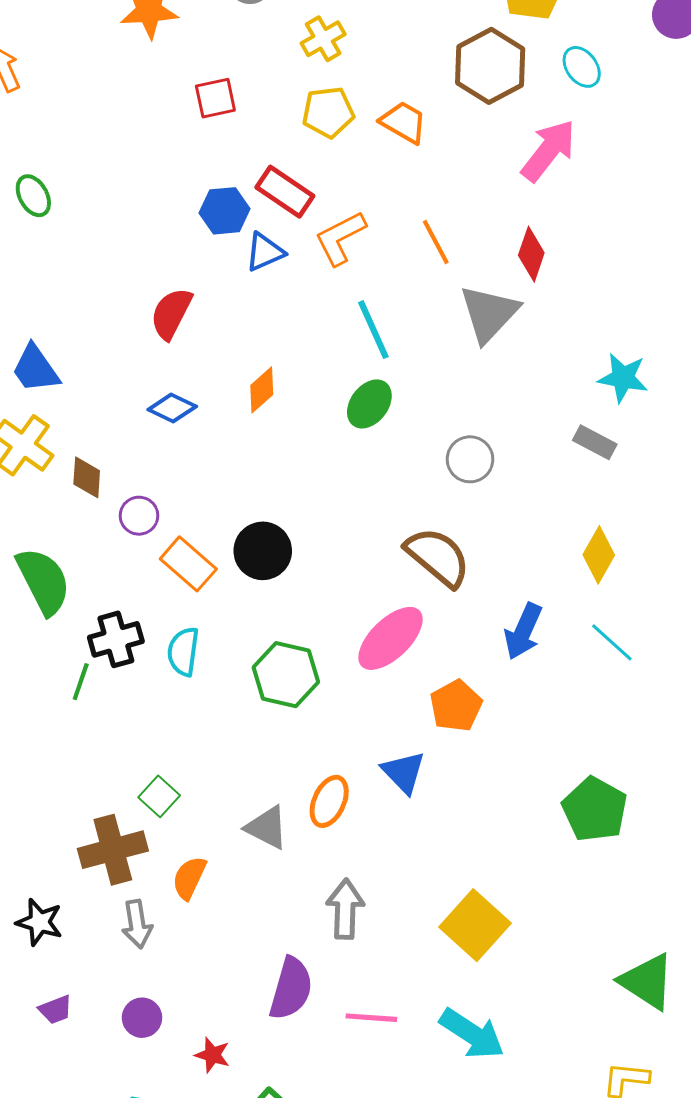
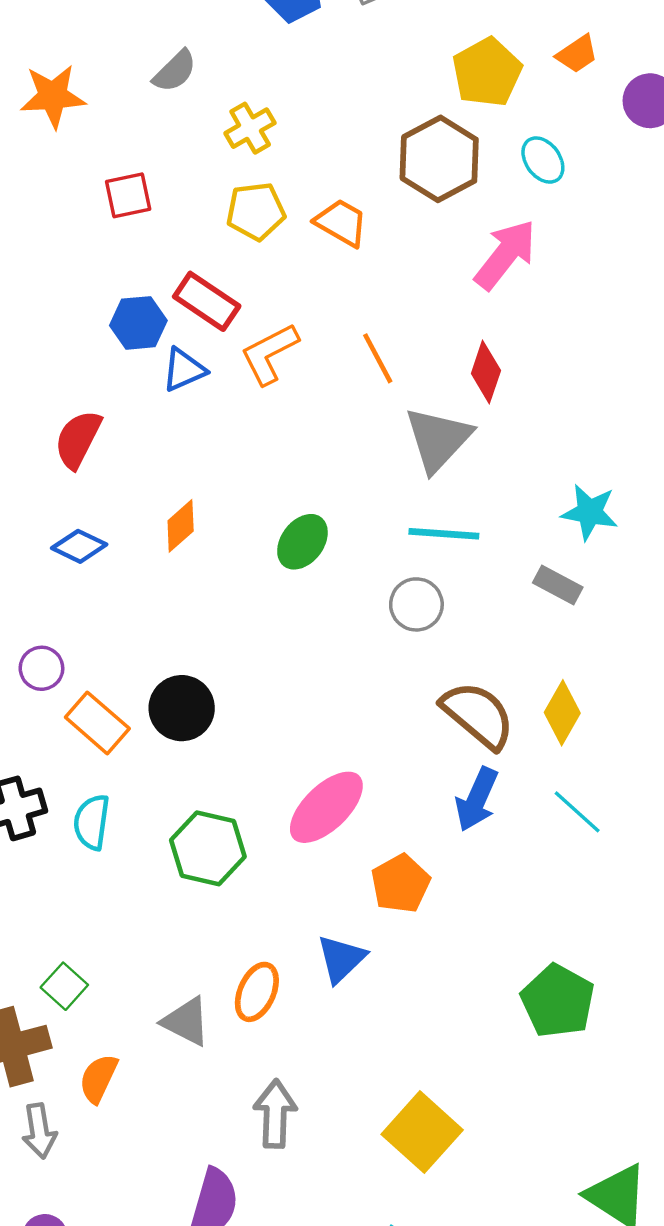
cyan line: (373, 330) -> (444, 534), moved, turned -62
brown semicircle: (438, 557) -> (478, 715), moved
blue triangle: (404, 772) -> (341, 959), turned 30

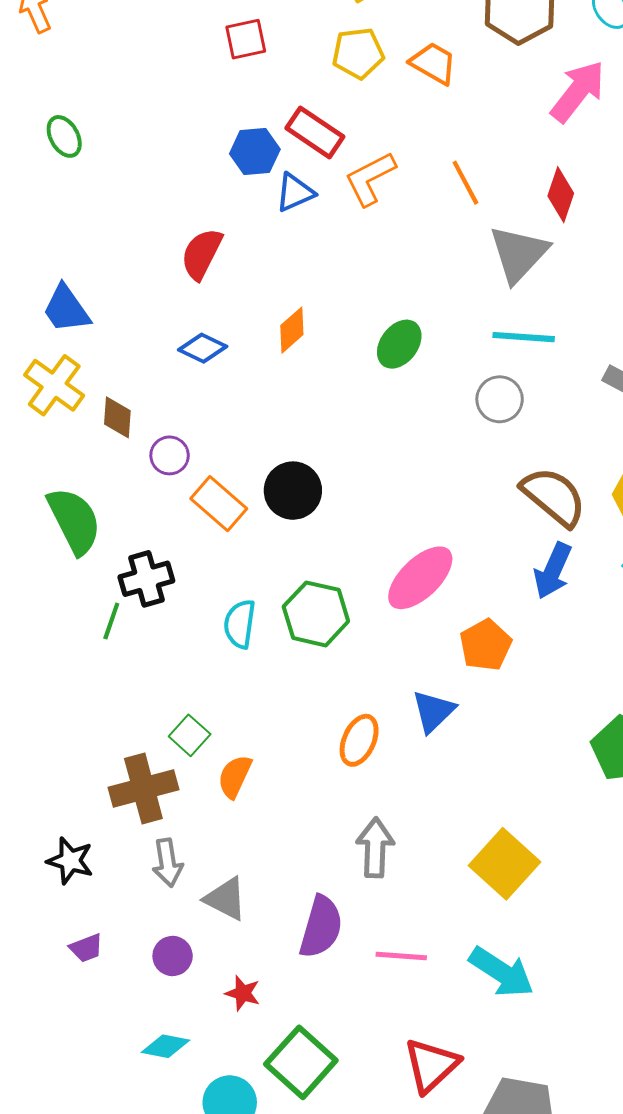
cyan semicircle: (92, 822) -> (240, 624), moved
gray triangle: (186, 1022) -> (226, 899), moved
orange semicircle: (98, 1079) -> (235, 776), moved

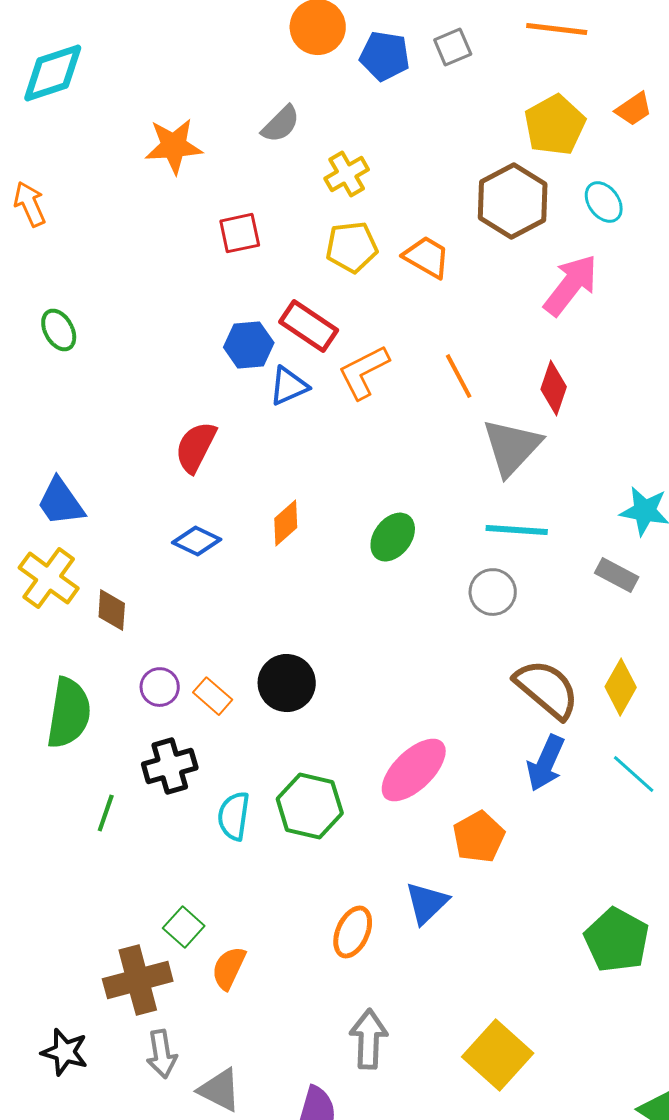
purple circle: (170, 455) -> (160, 687), moved
orange rectangle: (219, 504) -> (213, 696), size x0.7
green semicircle: (74, 521) -> (69, 713), turned 36
black cross: (146, 579) -> (170, 766), moved

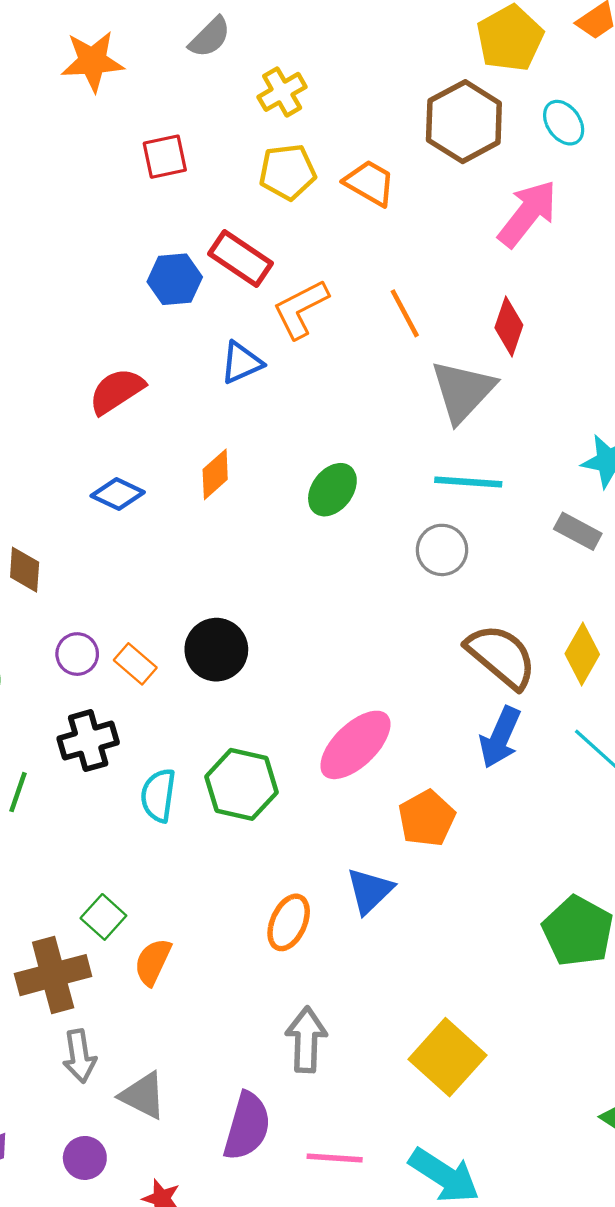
blue triangle: (289, 386) -> (242, 363), moved
red semicircle: (196, 447) -> (117, 391), turned 30

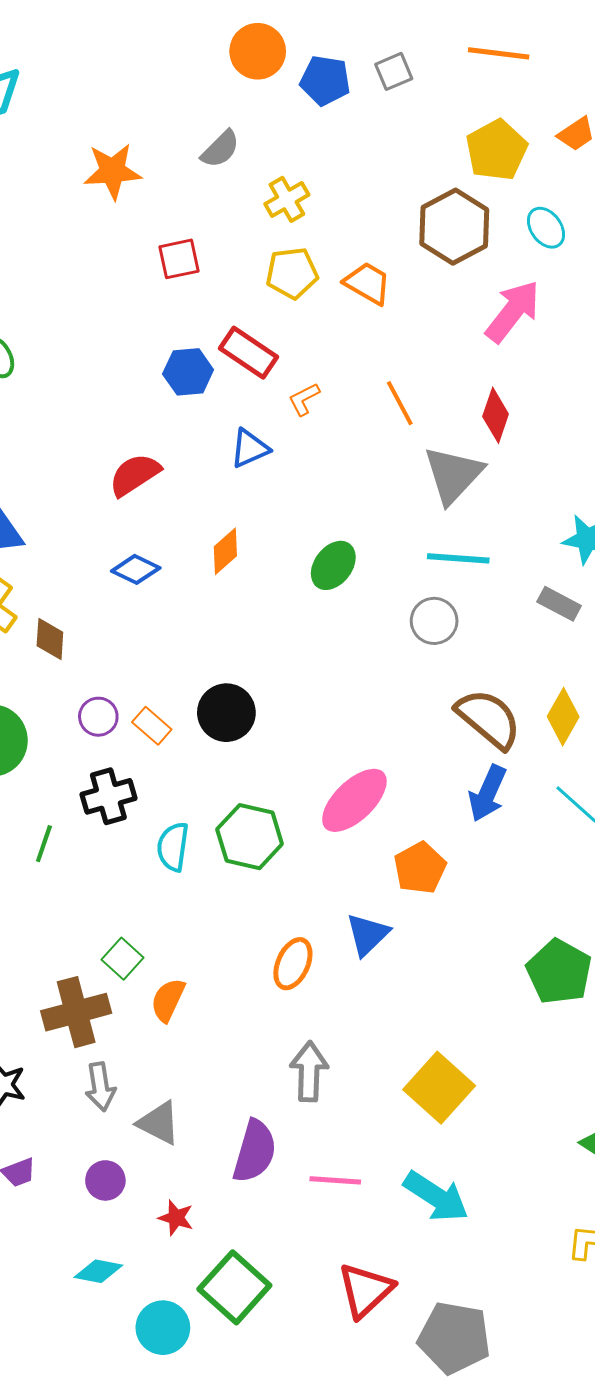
orange L-shape: (301, 309) -> (304, 399), size x0.6

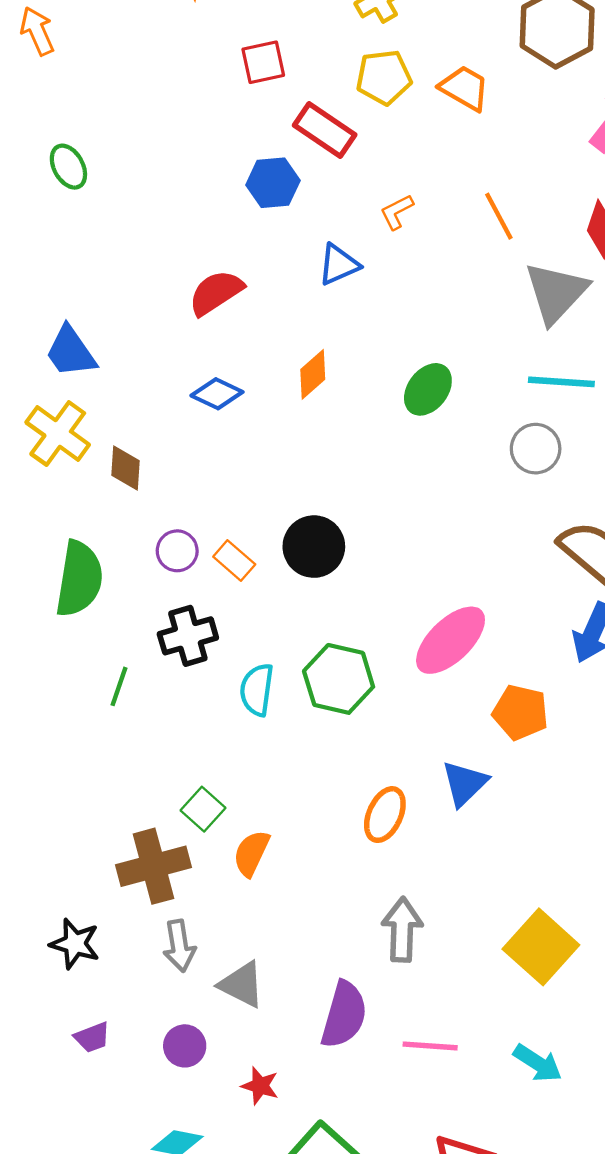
red rectangle: (249, 353) -> (325, 130), moved
orange pentagon: (420, 868) -> (520, 712), turned -30
cyan arrow: (436, 1197) -> (538, 1063), size x0.7

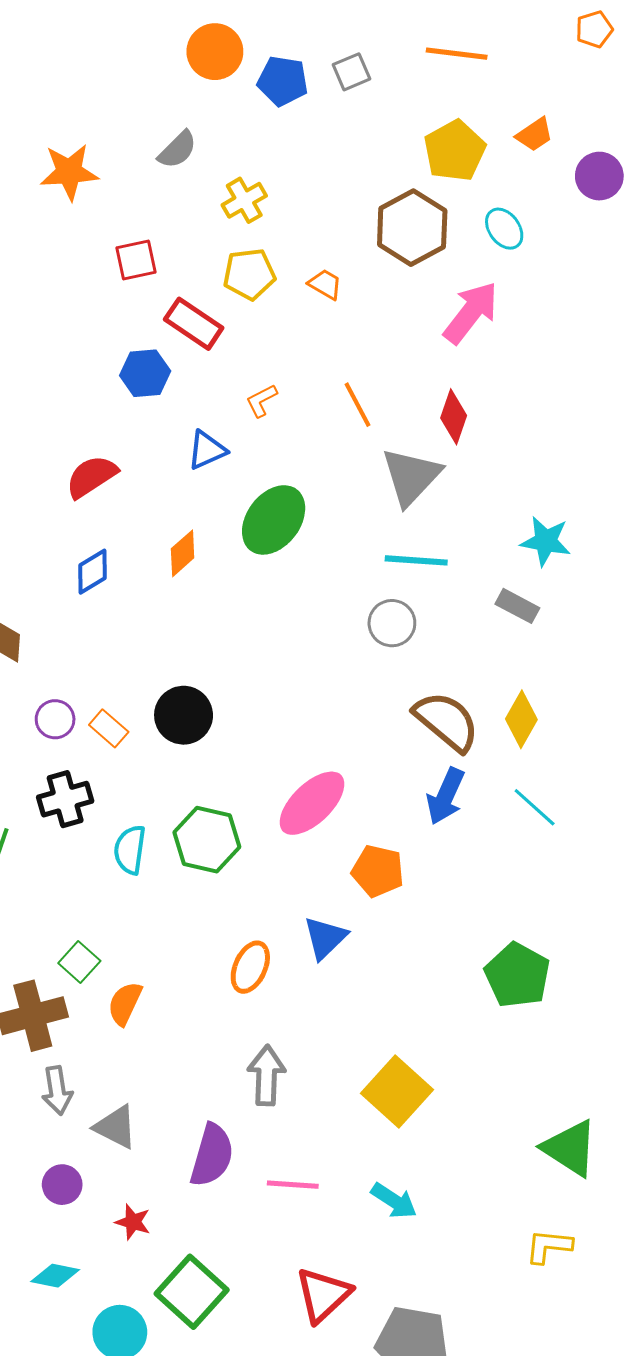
orange trapezoid: (465, 88) -> (325, 284), size x0.7
green ellipse: (428, 389) -> (274, 520), moved, size x1.4
blue diamond: (217, 394) -> (92, 572), turned -57

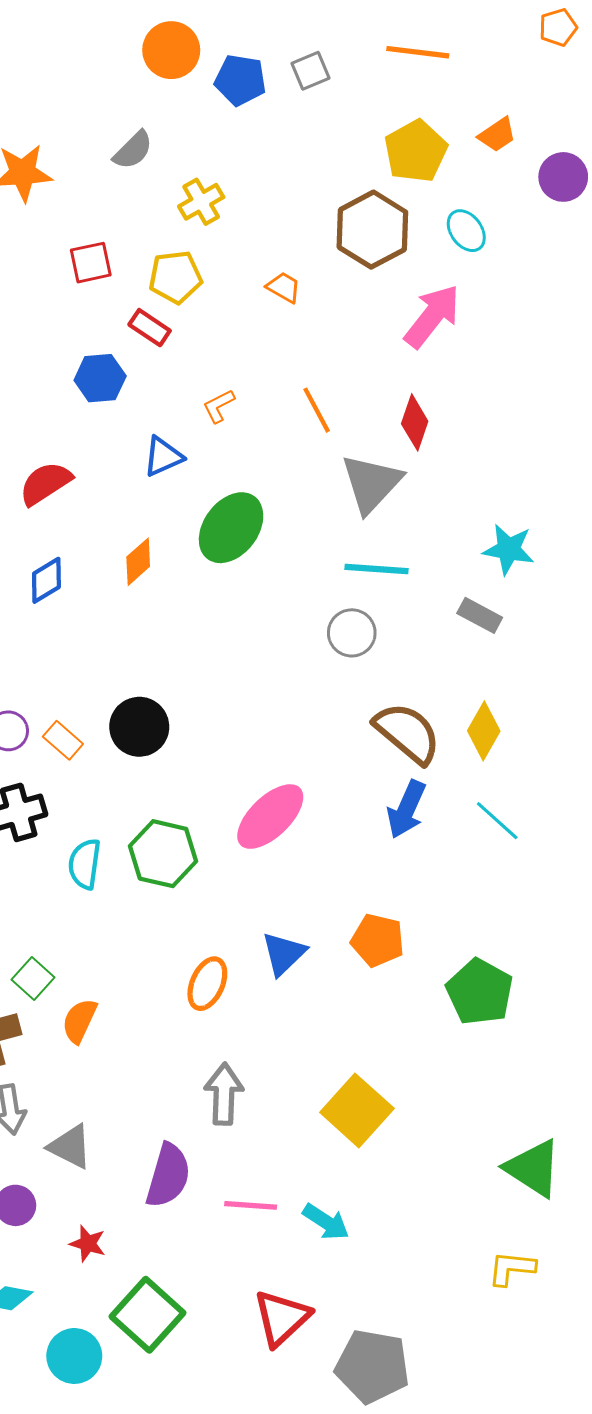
yellow pentagon: (249, 274) -> (175, 277), moved
red rectangle: (194, 324) -> (150, 328), size x0.7
orange pentagon: (378, 871) -> (378, 940), moved
cyan arrow: (394, 1201) -> (326, 1222), moved

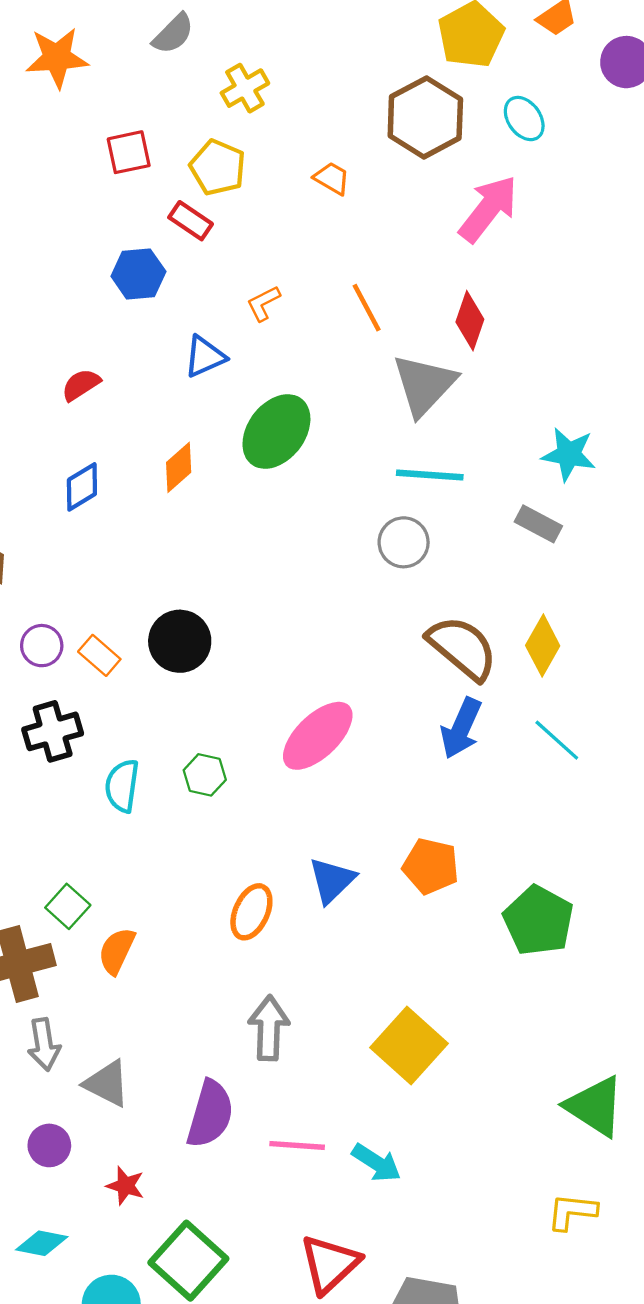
yellow pentagon: (175, 277) -> (218, 167), turned 30
red semicircle: (45, 483) -> (81, 385), size x0.7
green hexagon: (163, 854) -> (205, 775), size x0.6

